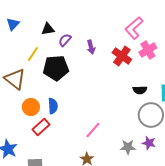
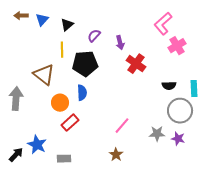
black triangle: (48, 29) -> (67, 25), moved, turned -32
yellow line: (33, 54) -> (62, 50), turned -35
red cross: (122, 56) -> (136, 64), moved
blue semicircle: (53, 106) -> (82, 93), moved
gray star: (128, 147) -> (157, 134), moved

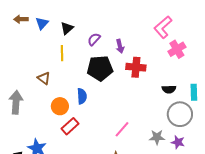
black pentagon: (85, 64) -> (100, 68), moved
red cross: (136, 64) -> (136, 67), turned -30
brown triangle: (44, 75) -> (44, 78), size x0.6

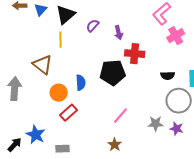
black triangle: (67, 28) -> (66, 15), size x1.5
black pentagon: (100, 68) -> (113, 73), moved
brown triangle: (44, 78) -> (43, 65), size x1.5

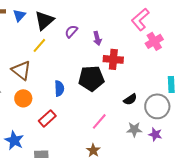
yellow line: (61, 40) -> (39, 45), turned 42
black semicircle: (168, 76) -> (130, 99), moved, turned -32
orange circle: (59, 93) -> (23, 98), moved

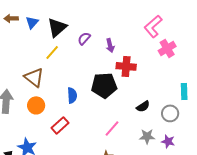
gray circle: (157, 106) -> (170, 113), size x0.7

